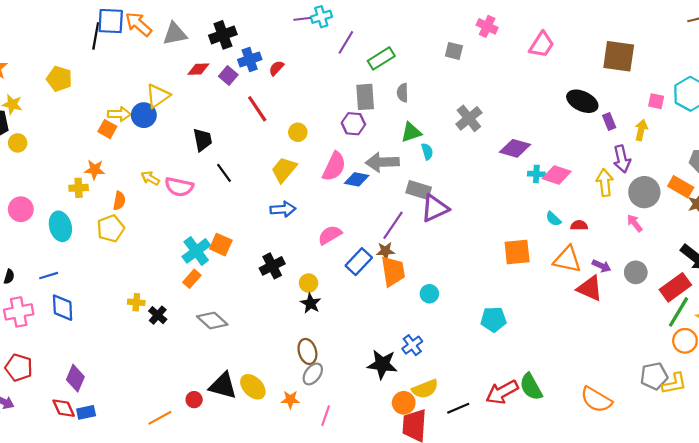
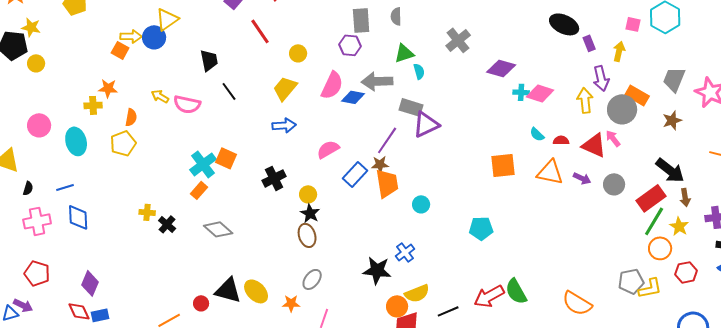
orange rectangle: (681, 187) -> (637, 95), moved
red triangle: (590, 288) -> (594, 145), moved
brown ellipse: (307, 351) -> (307, 235), moved

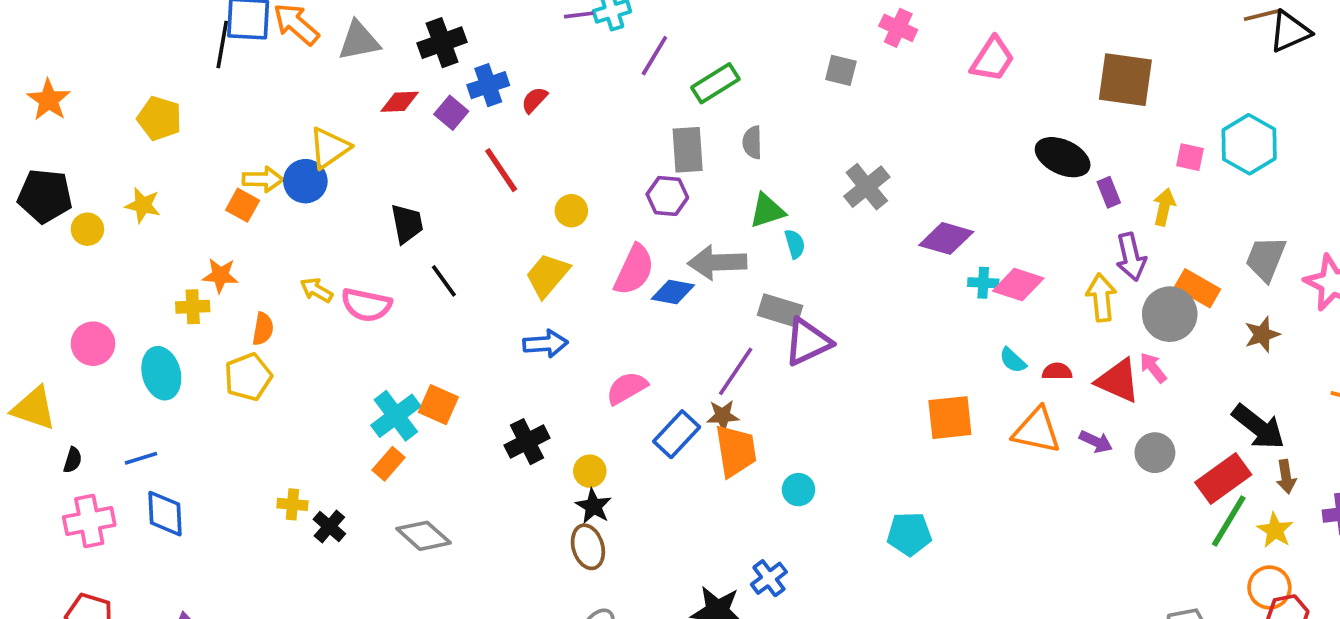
yellow star: (31, 27) -> (143, 205), moved
orange circle: (660, 248) -> (1269, 587), moved

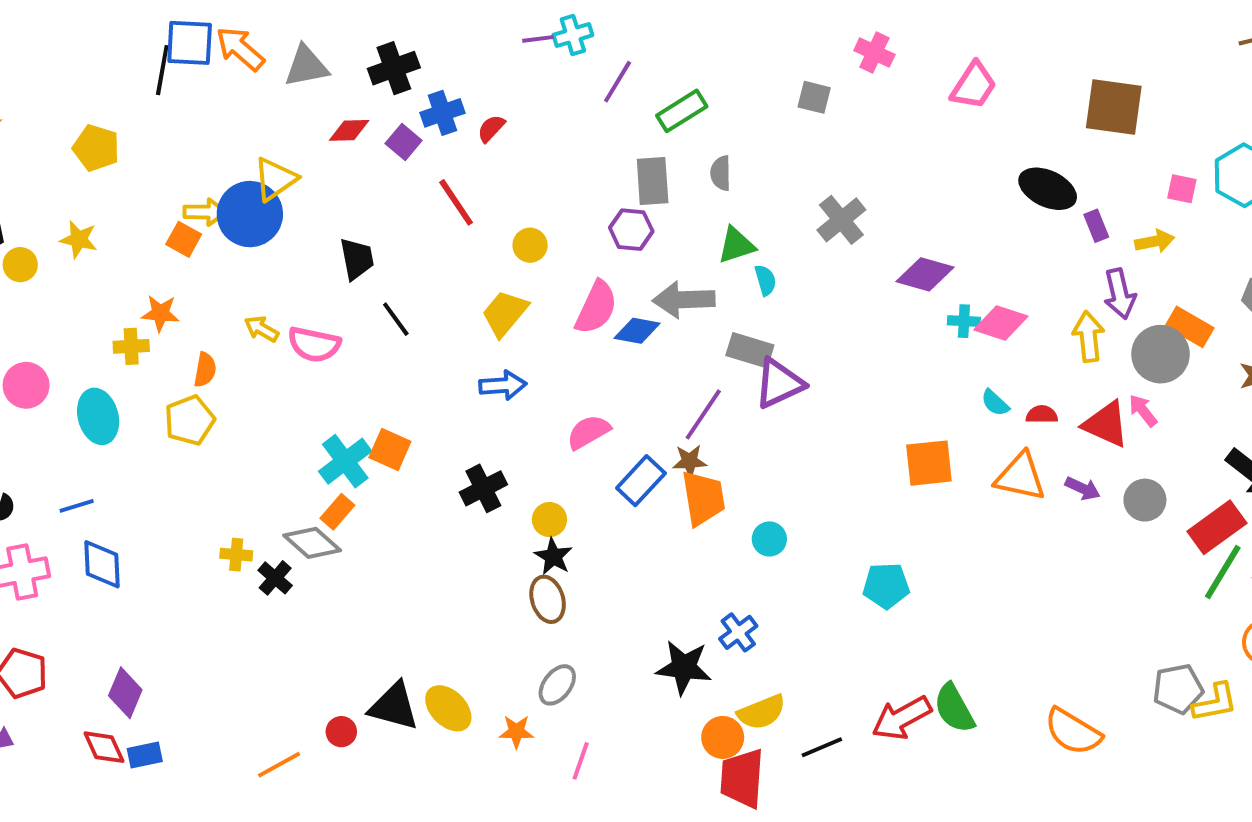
blue circle: (305, 181) -> (250, 214), size x1.4
yellow arrow: (1164, 207) -> (1155, 241), turned 66
gray diamond: (424, 536) -> (312, 543), moved

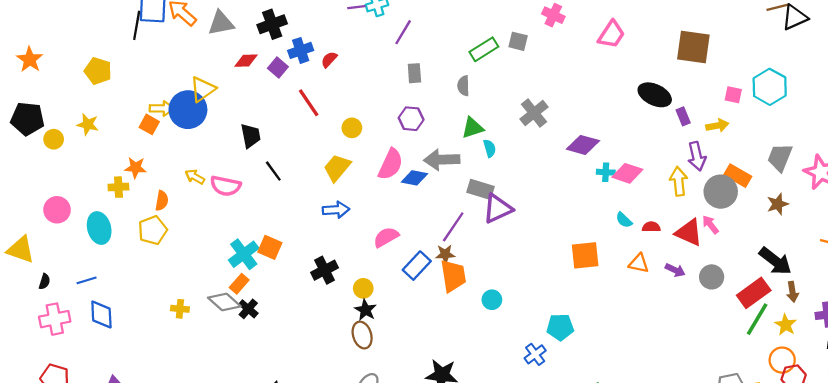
green rectangle: (682, 111) -> (484, 49), moved
gray rectangle: (653, 181) -> (414, 73), moved, size x0.7
orange triangle: (1020, 477) -> (639, 263), size x0.7
black cross: (275, 578) -> (248, 309), moved
blue cross: (738, 632) -> (535, 354), moved

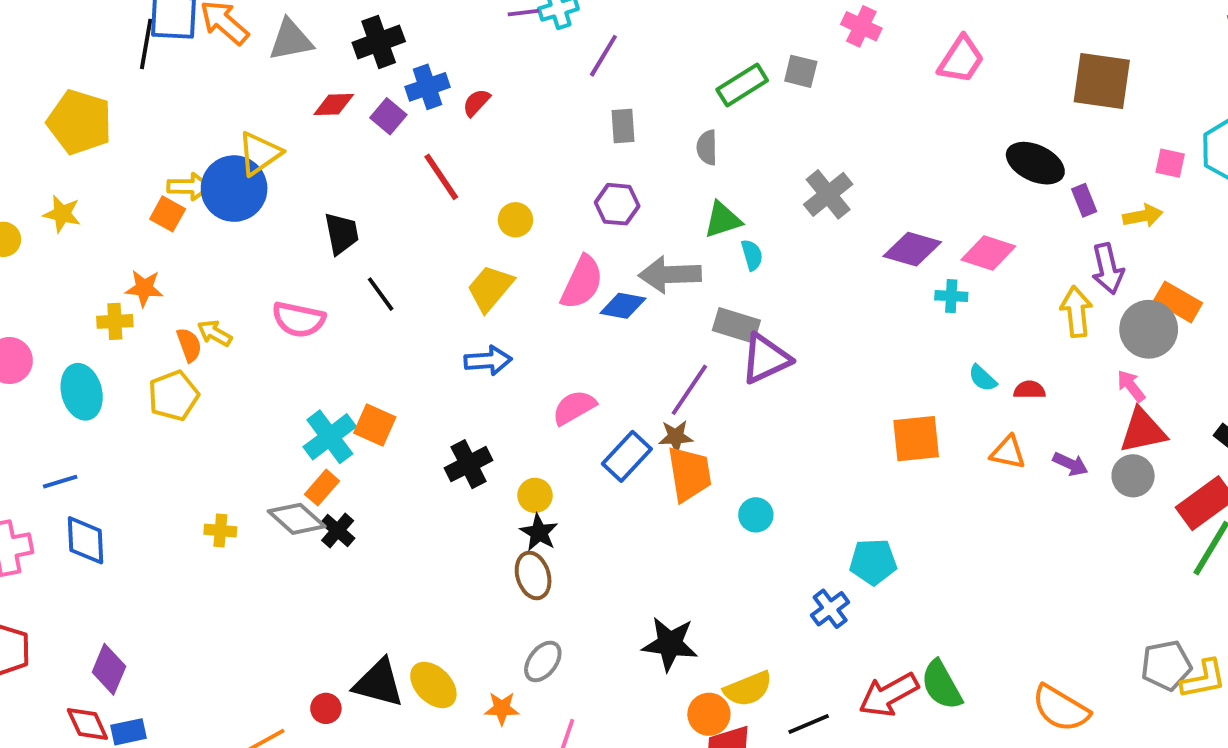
yellow pentagon: (98, 71) -> (80, 122), size x1.4
pink diamond: (627, 173) -> (988, 253), moved
yellow arrow: (195, 177) -> (215, 333), moved
orange semicircle: (162, 201) -> (189, 345), turned -30
red triangle: (689, 233) -> (1143, 431), moved, turned -36

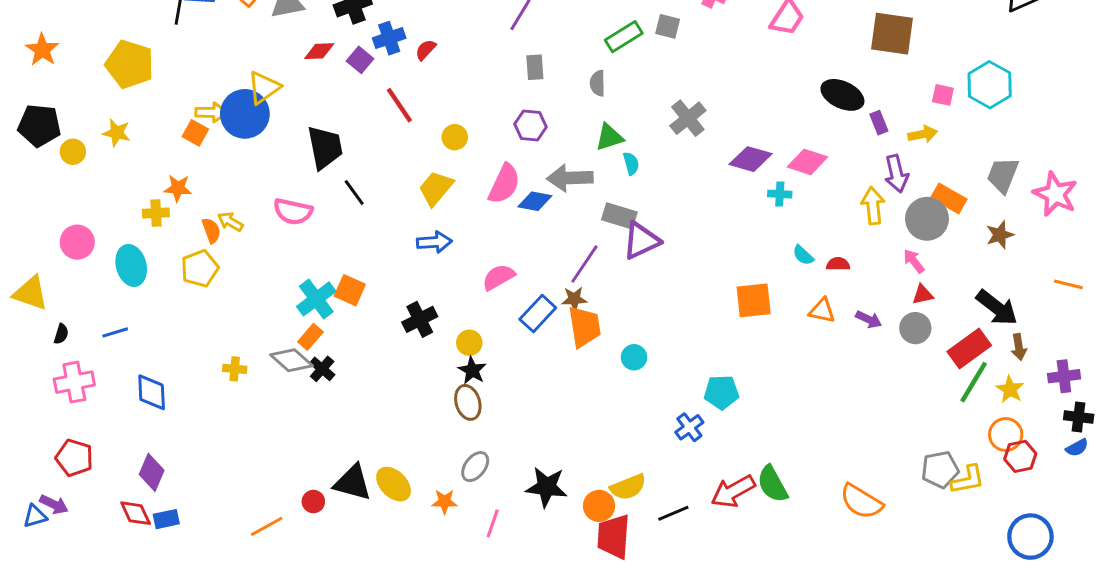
black trapezoid: (342, 233) -> (325, 147), size x1.4
red triangle: (1143, 431) -> (923, 295), size x0.6
blue diamond: (86, 540) -> (152, 392), moved
black star: (670, 644) -> (547, 487), moved

